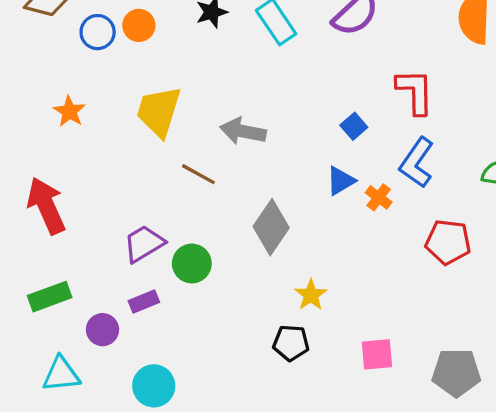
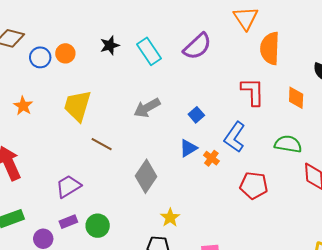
red L-shape: (415, 92) -> (253, 92), moved
gray arrow: (243, 131) -> (147, 108), moved, turned -40
green circle: (192, 264) -> (98, 226), moved

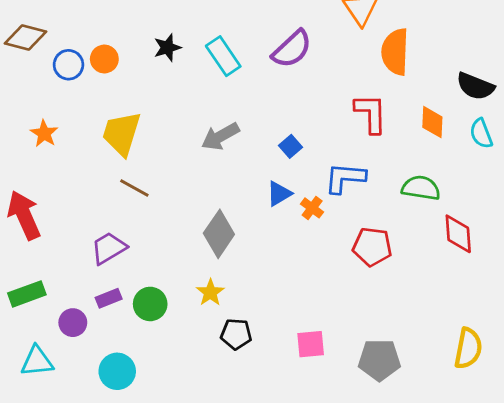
blue L-shape: (235, 137) -> (345, 178), turned 60
brown line: (102, 144) -> (134, 188), moved
yellow star: (170, 218) -> (210, 293), moved

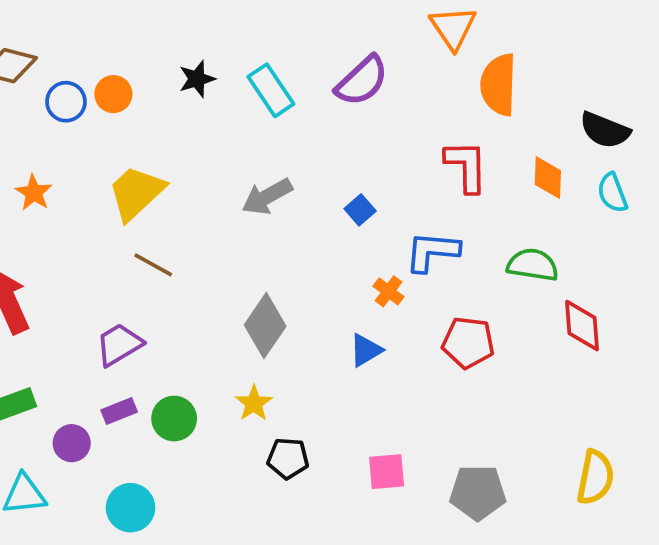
yellow trapezoid: (122, 133) -> (136, 193), turned 30
blue triangle: (279, 194) -> (366, 350), moved

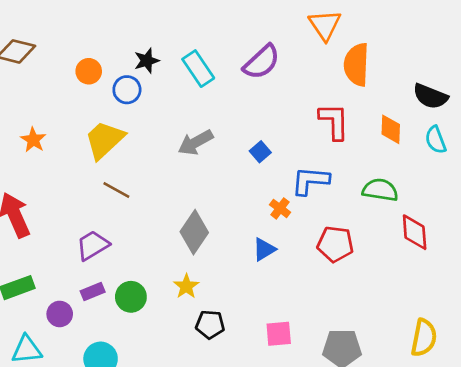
blue circle: (66, 102) -> (127, 90), moved

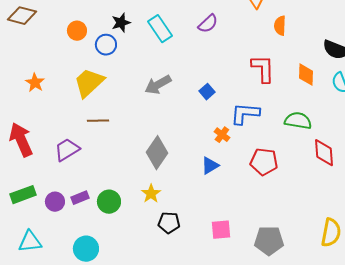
purple semicircle: (262, 62) -> (208, 24), size x0.7
orange semicircle: (356, 65) -> (280, 26), size x0.6
brown line: (116, 190) -> (98, 121), turned -30
purple trapezoid: (93, 245) -> (67, 150), moved
purple circle: (60, 314) -> (55, 202), moved

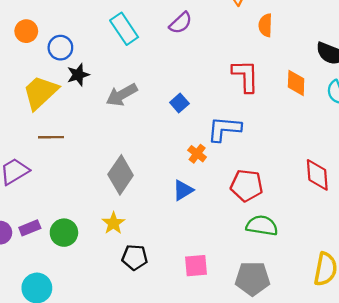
black star: (121, 23) -> (78, 75), moved
green semicircle: (298, 121) -> (262, 226), moved

